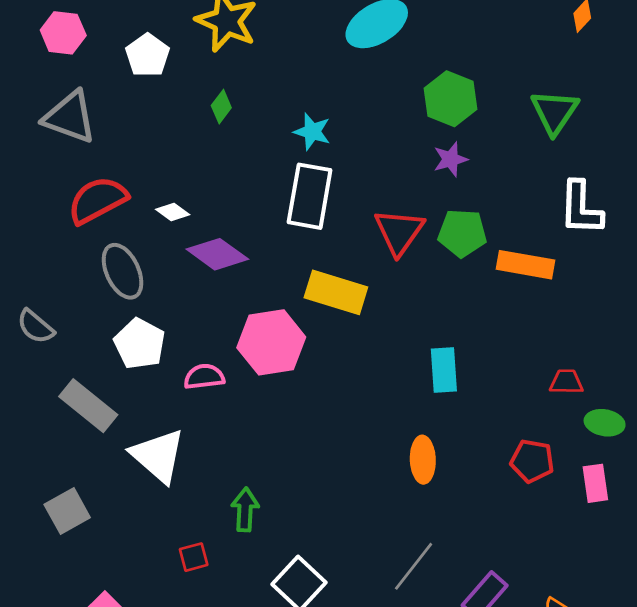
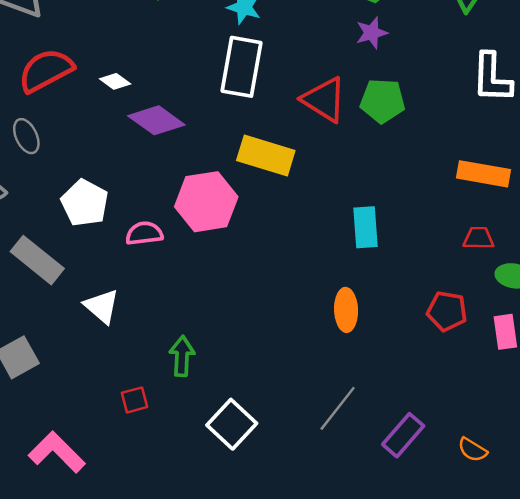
red triangle: (399, 232) -> (324, 100), turned -33
orange rectangle: (526, 265) -> (483, 174), moved
gray ellipse: (123, 271) -> (26, 136), moved, size x0.7
white triangle: (158, 456) -> (102, 306), size x0.7

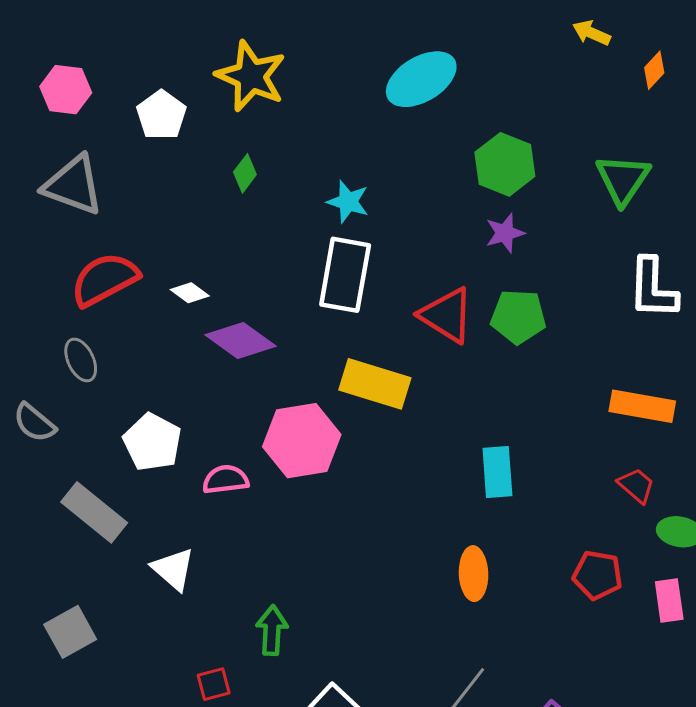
red trapezoid: (479, 238) -> (636, 485), turned 40

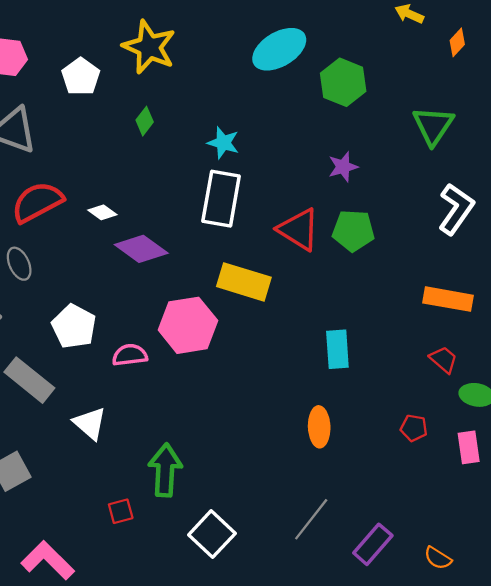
green hexagon: (505, 164) -> (343, 82), moved
white L-shape: (653, 288) -> (456, 209), turned -147
red pentagon: (597, 575) -> (414, 428), size x0.7
green arrow: (272, 630) -> (165, 470), size x1.4

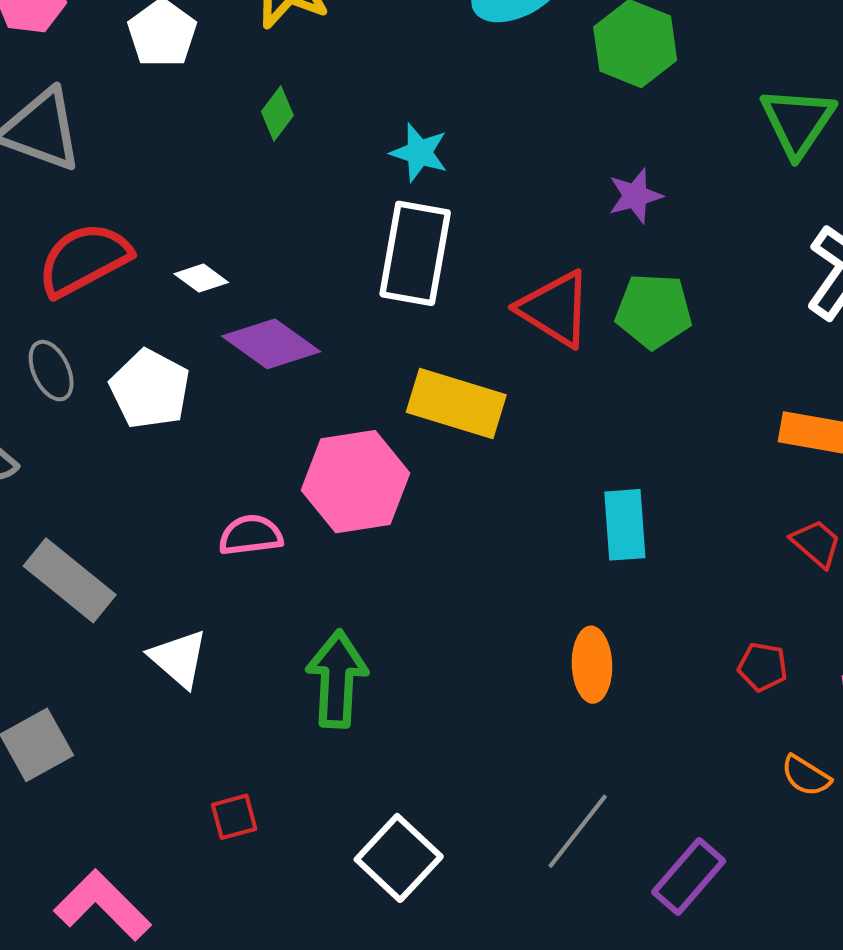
white pentagon: (74, 326) -> (150, 389), moved
green arrow: (165, 470) -> (337, 679), moved
orange semicircle: (438, 558) -> (806, 776), moved

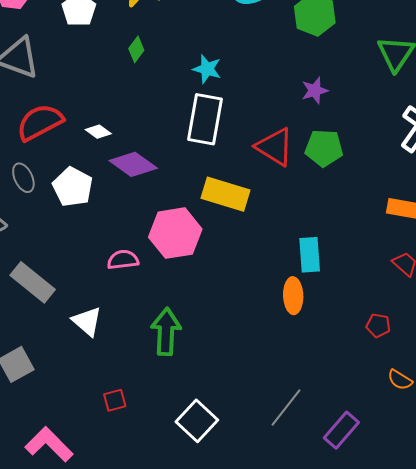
orange ellipse: (592, 665) -> (293, 296), moved

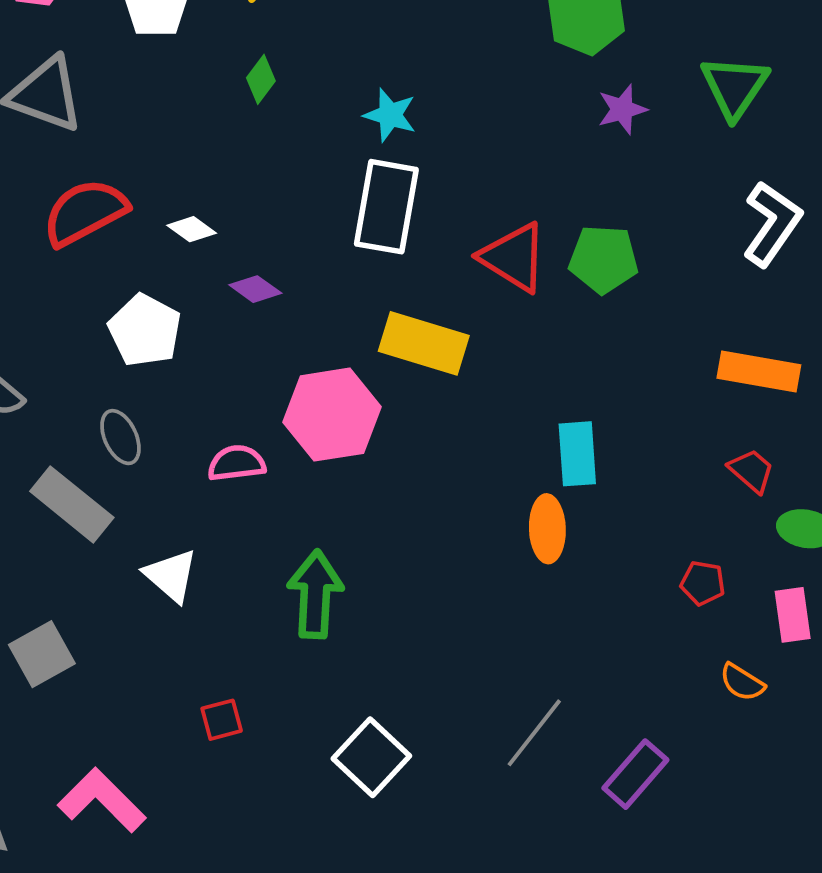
purple star: (315, 91) -> (622, 109), moved
purple diamond: (133, 164) -> (255, 289), size x0.6
gray ellipse: (23, 178) -> (120, 437), moved

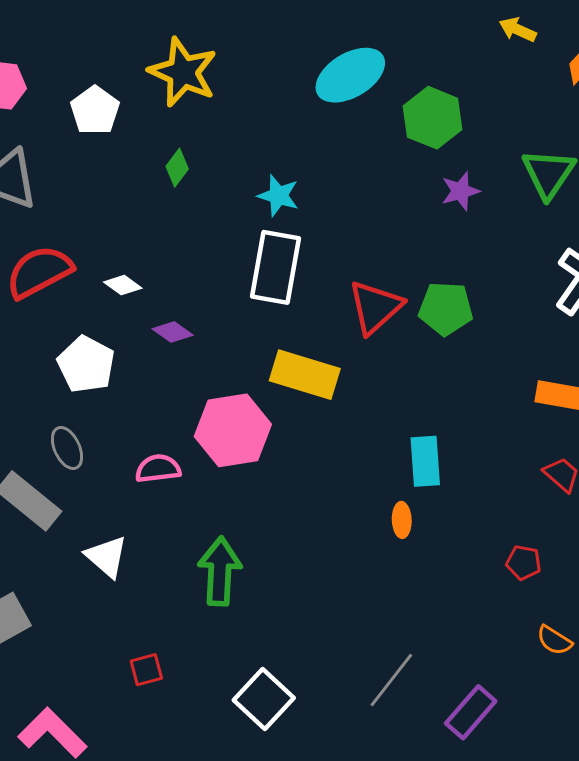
red triangle: (514, 257) -> (375, 307), turned 46
orange ellipse: (547, 529) -> (402, 520), size x0.7

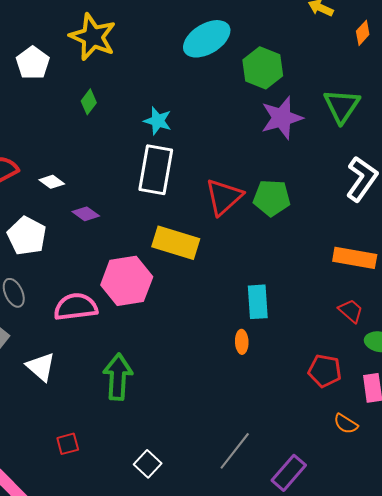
purple star: (460, 191) -> (282, 118), size x1.6
pink semicircle: (158, 469) -> (76, 307), size x1.4
red pentagon: (524, 563) -> (325, 371), size x1.4
white square: (264, 699) -> (148, 464), size x0.7

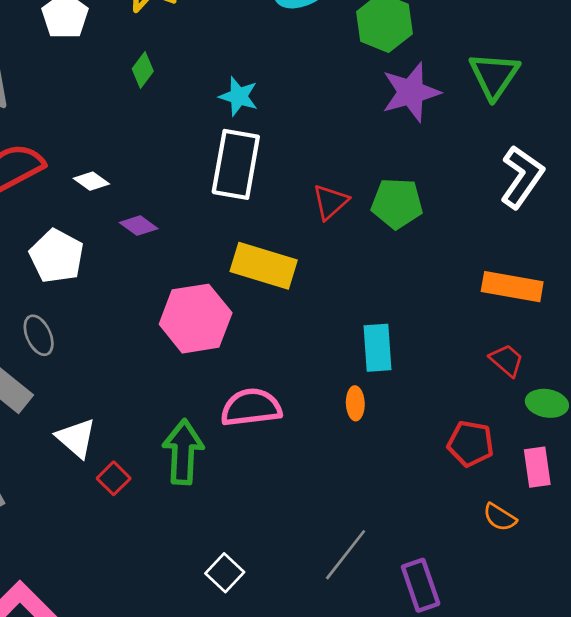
red triangle: (224, 197) -> (330, 202), size x0.7
pink semicircle: (76, 307) -> (251, 407), moved
red square: (68, 444) -> (114, 478), moved, turned -30
purple rectangle: (289, 473) -> (421, 585), turned -60

